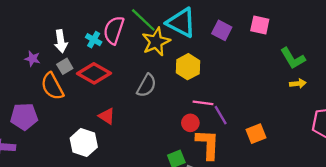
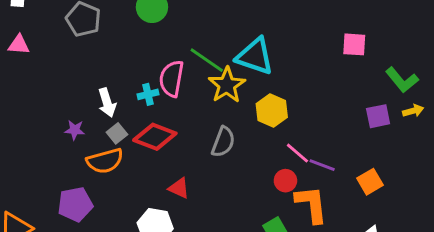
purple square: (222, 30) -> (378, 116), moved, turned -30
cyan cross: (94, 40) -> (148, 94), turned -35
orange semicircle: (52, 86) -> (105, 161), turned -68
pink line: (203, 103) -> (297, 153), turned 42
purple line: (221, 115) -> (322, 165), turned -30

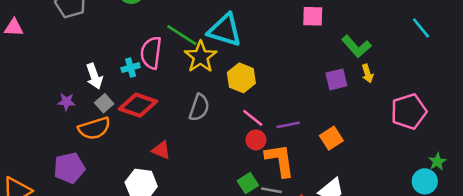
yellow arrow: (413, 111) -> (367, 73), turned 90
pink line: (297, 153) -> (253, 118), moved
purple line: (322, 165) -> (288, 125), turned -30

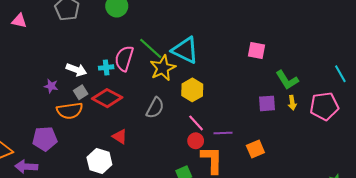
white arrow: (94, 76) -> (76, 70), turned -60
pink pentagon: (409, 111) -> (324, 106), moved

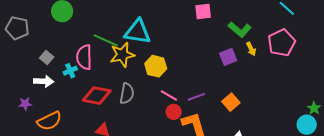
yellow star: (163, 68) -> (122, 55), turned 30
gray square: (81, 92) -> (47, 57), moved
red diamond: (107, 98) -> (97, 96), moved

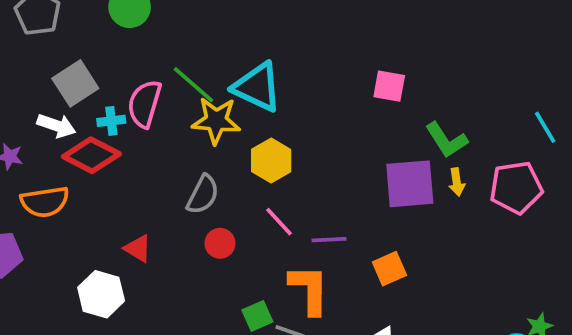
gray square: (47, 57) -> (75, 83), size x1.6
purple square: (228, 57) -> (410, 184), size x1.6
red diamond: (97, 96) -> (91, 155), moved
red circle: (174, 112) -> (220, 243), moved

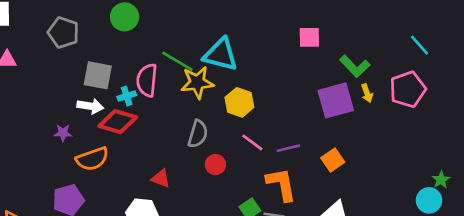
gray square: (75, 83) -> (98, 75), turned -36

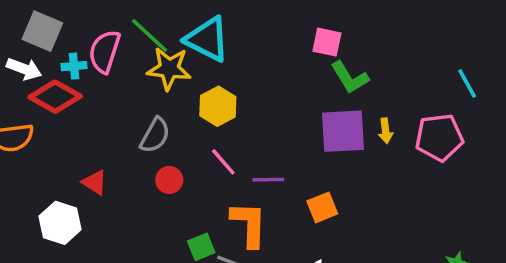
green L-shape: (355, 66) -> (350, 77), moved

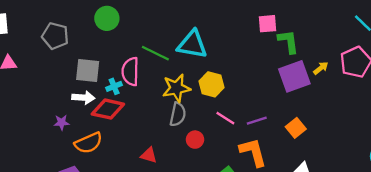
yellow star: (169, 69) -> (176, 88), moved
green L-shape: (350, 77) -> (288, 41), turned -140
yellow arrow: (385, 131) -> (321, 68), turned -105

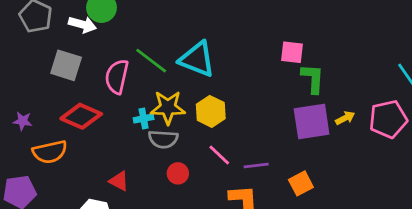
cyan cross: (114, 86) -> (144, 119), moved
white arrow: (83, 98) -> (82, 25), moved
gray semicircle: (178, 114) -> (163, 139), turned 70

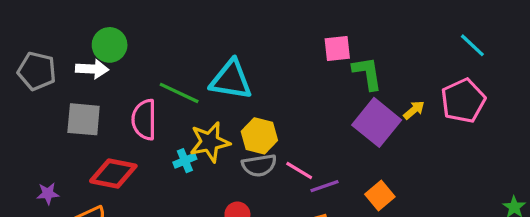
purple square: (312, 122) -> (377, 122), turned -30
gray semicircle: (163, 139) -> (259, 165), moved
pink line: (219, 155) -> (299, 171), moved

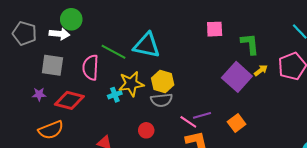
green L-shape: (367, 73) -> (250, 44), moved
pink line: (299, 171) -> (188, 122), moved
purple star: (48, 194) -> (39, 94), moved

